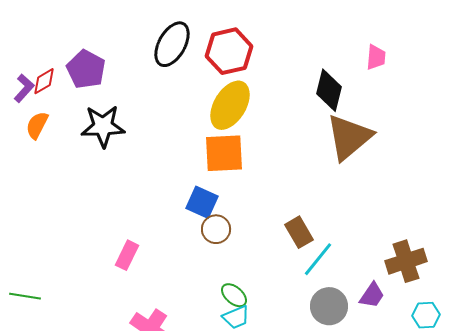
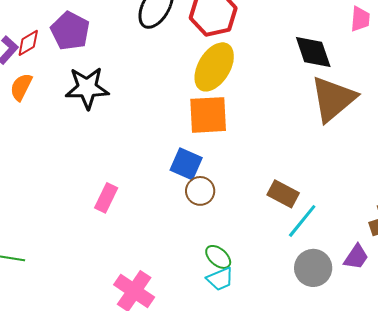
black diamond: (329, 90) -> (313, 52), turned -33
brown rectangle: (299, 232) -> (283, 194), turned -32
pink rectangle: (127, 255) -> (106, 198), moved

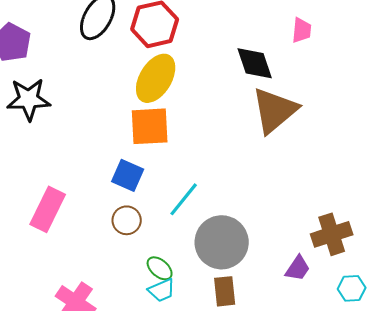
brown circle: (200, 191) -> (127, 220), moved
brown rectangle: (283, 194) -> (225, 291), moved, turned 56
pink rectangle: (106, 198) -> (48, 209), size x1.5
cyan line: (302, 221) -> (184, 199), moved
gray circle: (313, 268) -> (222, 242), moved, size x1.4

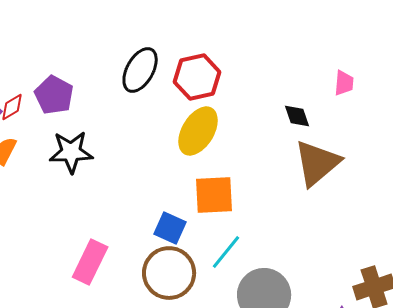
black diamond: (255, 63) -> (297, 116), size x0.7
orange square: (150, 126) -> (214, 195), moved
brown circle: (127, 220) -> (169, 273), size x1.8

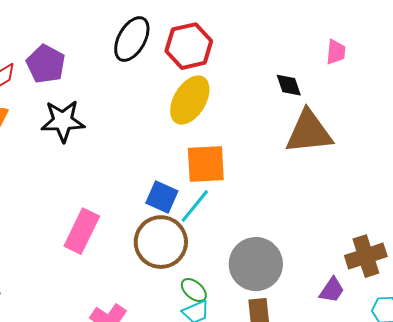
brown triangle: (317, 163) -> (309, 132), turned 34
cyan line: (226, 252) -> (195, 206), moved

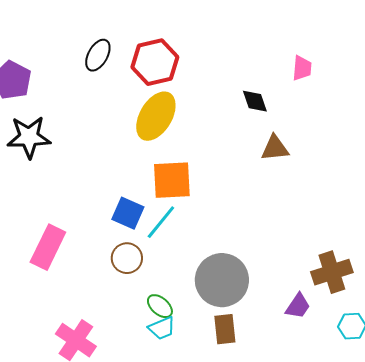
black ellipse: (132, 39) -> (98, 55), size x0.7
brown triangle: (309, 132) -> (275, 148), size x0.6
brown circle: (161, 242) -> (127, 258), size x0.6

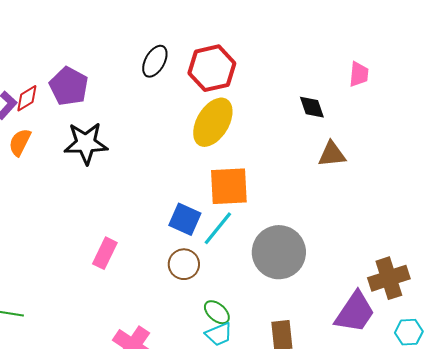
pink rectangle: (48, 247) -> (105, 253), size x0.7
gray circle: (222, 280) -> (279, 252), moved
purple trapezoid: (298, 306) -> (355, 312), size x1.6

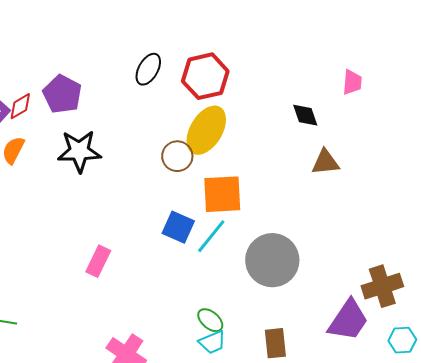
brown circle: (184, 264) -> (177, 156), moved

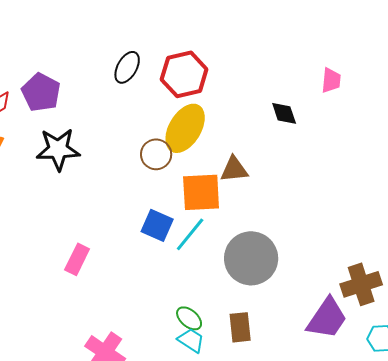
brown triangle: (325, 162) -> (234, 169), moved
cyan trapezoid: (212, 342) -> (191, 340), turned -124
brown rectangle: (275, 343) -> (240, 327), moved

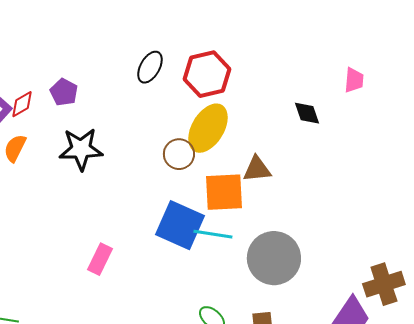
purple pentagon: (41, 92) -> (64, 92), size x0.7
blue square: (157, 225) -> (180, 225), size x1.5
cyan line: (190, 234) -> (213, 234), turned 60

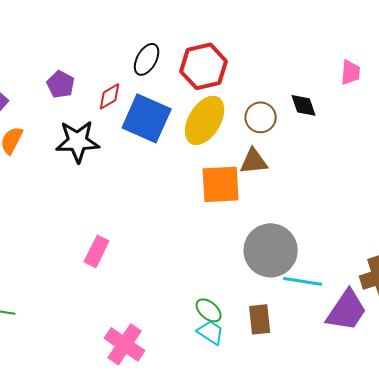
red diamond: (22, 104) -> (110, 96), moved
brown circle: (179, 154) -> (261, 117), moved
blue square: (180, 225) -> (147, 118), moved
cyan line: (213, 234) -> (303, 281), moved

